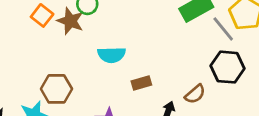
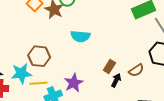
brown rectangle: (141, 83) -> (109, 66), moved, turned -48

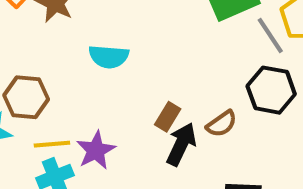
black arrow: (116, 80) -> (181, 144), size x1.5
yellow line: (38, 83) -> (52, 144), moved

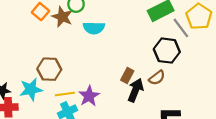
cyan semicircle: (109, 57) -> (94, 28), moved
black hexagon: (271, 90) -> (167, 51), moved

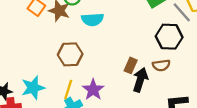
brown hexagon: (49, 69) -> (70, 54), moved
brown semicircle: (157, 78) -> (161, 65), turned 35
yellow line: (65, 94) -> (68, 90), turned -60

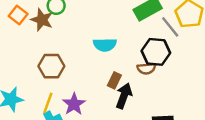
cyan semicircle: (92, 19) -> (105, 45), moved
brown semicircle: (161, 65) -> (146, 68), moved

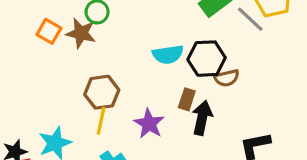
black hexagon: (156, 52) -> (207, 59), moved
yellow line: (48, 103) -> (101, 121), moved
purple star: (74, 104) -> (149, 124), moved

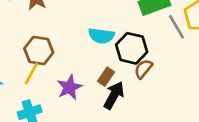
brown semicircle: (227, 78) -> (143, 69), turned 126

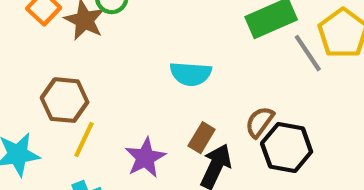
black hexagon: (132, 48) -> (287, 147), moved
brown hexagon: (39, 51) -> (65, 100), moved

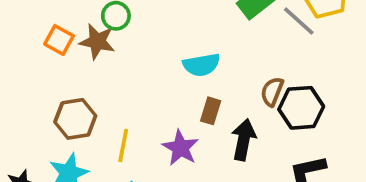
brown hexagon: (65, 100) -> (75, 119), moved
brown rectangle: (202, 138) -> (211, 111), moved

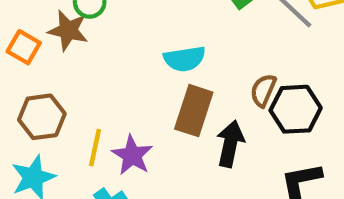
orange square: (59, 40) -> (24, 47), moved
brown rectangle: (211, 111) -> (194, 111), size x1.6
purple star: (180, 148) -> (132, 155), moved

